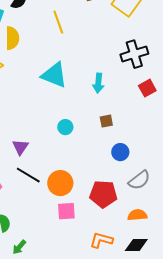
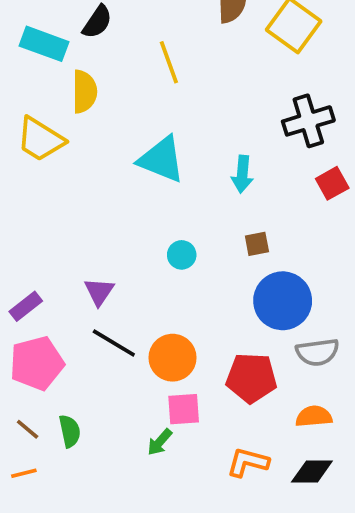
blue circle: (120, 152) -> (283, 301), size x1.8
gray semicircle: (139, 180) -> (317, 352), turned 30
green arrow: (19, 247) -> (160, 442), moved

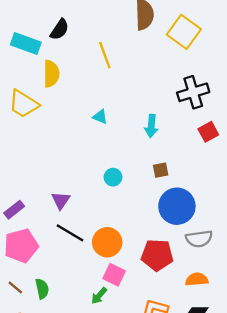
cyan triangle: (161, 159) -> (100, 117), size x0.5
pink square: (184, 409) -> (114, 275), turned 30

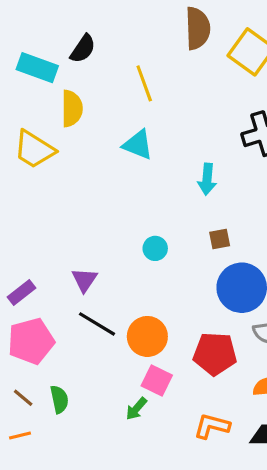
cyan triangle: (100, 117) -> (138, 145), moved, size x1.5

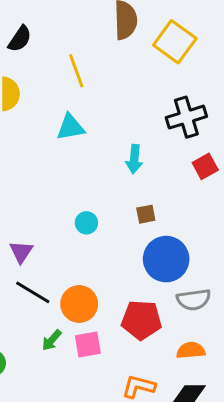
cyan triangle: (138, 145) -> (70, 127), turned -32
pink square: (157, 380) -> (88, 345), turned -36
green arrow: (136, 409) -> (52, 340), moved

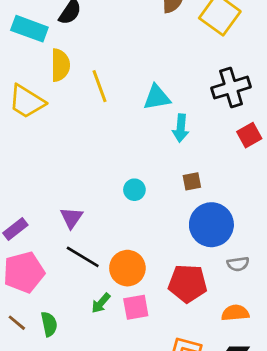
yellow line: (76, 71) -> (99, 86), moved
cyan triangle: (70, 127) -> (157, 97), moved
gray semicircle: (194, 300) -> (238, 264), size x0.7

